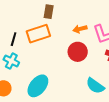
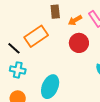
brown rectangle: (49, 12) -> (55, 12), moved
black line: (14, 39) -> (14, 48), turned -48

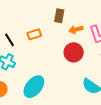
orange rectangle: (36, 36) -> (34, 34), size x0.6

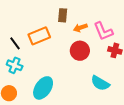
orange rectangle: (34, 34) -> (39, 36), size x1.5

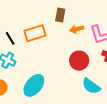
red circle: (80, 51) -> (79, 61), moved

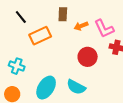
black line: (10, 38) -> (21, 17), moved
cyan semicircle: (91, 86) -> (76, 87), moved

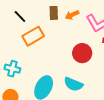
black line: (21, 17) -> (20, 17), moved
orange arrow: (81, 26) -> (72, 15), moved

